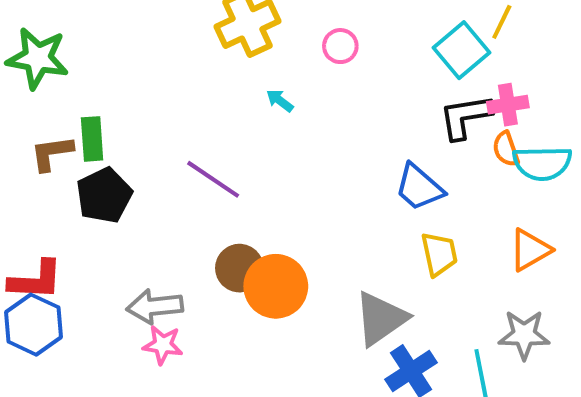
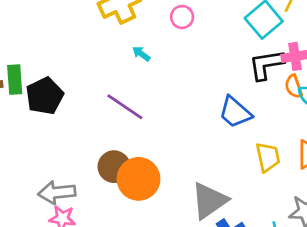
purple line: (213, 179) -> (125, 107), moved
black pentagon: (104, 195) -> (45, 96), moved
yellow trapezoid: (439, 254) -> (268, 157), moved

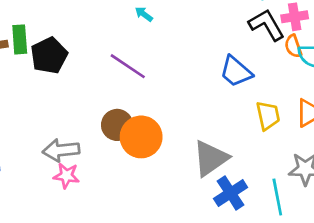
black L-shape: (266, 65) -> (267, 25), turned 69

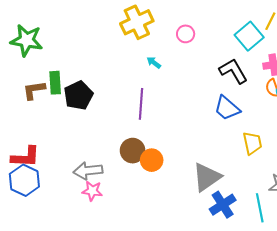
black L-shape: (267, 25) -> (233, 71), moved
purple line: (128, 66) -> (141, 104), turned 60
orange circle: (141, 137) -> (152, 160), size x0.7

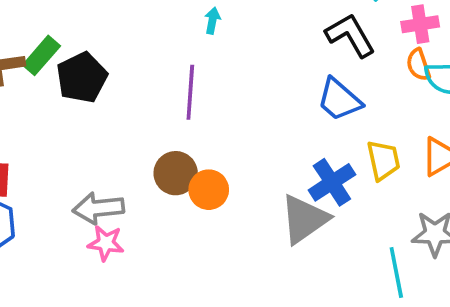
cyan arrow: (154, 63) -> (212, 21), turned 64
green rectangle: (55, 83) -> (41, 55), turned 45
blue cross: (223, 205) -> (332, 182), moved

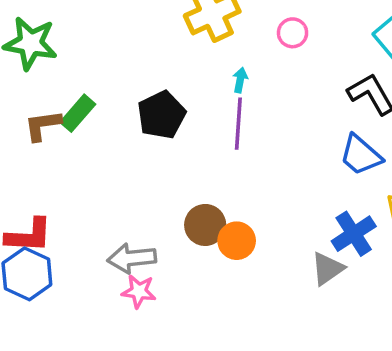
black pentagon: (82, 78) -> (161, 115), moved
purple line: (190, 92) -> (238, 124), moved
gray triangle: (304, 219) -> (327, 269), size x0.7

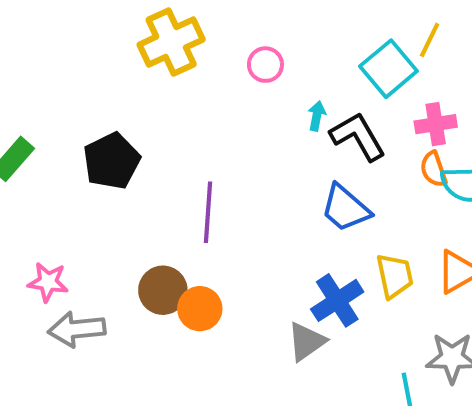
cyan arrow: (240, 80) -> (317, 116), moved
purple line: (238, 124) -> (208, 212), moved
pink star: (139, 291) -> (48, 282), moved

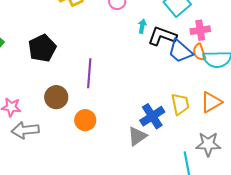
black L-shape: (358, 136) -> (162, 36), turned -40
blue trapezoid: (345, 208) -> (180, 51), moved
brown circle: (163, 290) -> (56, 97), moved

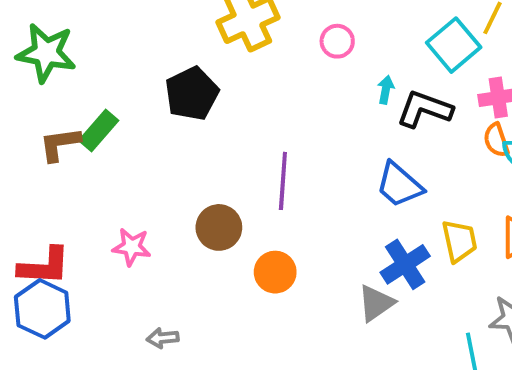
black pentagon: (42, 48) -> (192, 94), moved
blue trapezoid: (180, 51) -> (399, 185), moved
gray arrow: (25, 130) -> (163, 338), moved, size x0.6

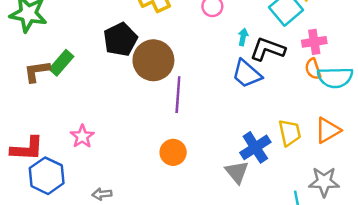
blue trapezoid: (399, 185) -> (247, 74), moved
brown circle: (219, 227) -> (153, 60), moved, size x1.4
pink star: (132, 247) -> (82, 136), turned 30
gray triangle: (376, 303) -> (237, 172), turned -35
blue hexagon: (42, 309) -> (47, 176), moved

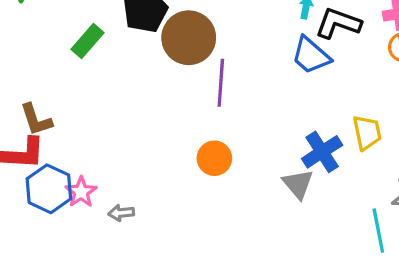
green rectangle: (61, 63) -> (87, 41), moved
brown L-shape: (37, 71) -> (36, 120), moved, turned -100
pink star: (82, 136) -> (81, 192), moved

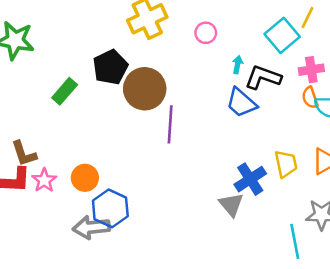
orange circle: (214, 158) -> (85, 178), moved
blue hexagon: (49, 189) -> (110, 208), moved
pink star: (81, 192) -> (44, 180), moved
gray arrow: (121, 213) -> (91, 227), size x1.8

